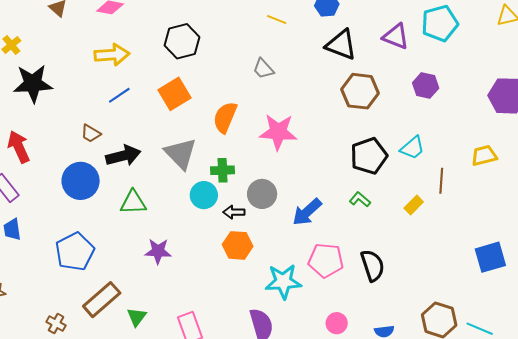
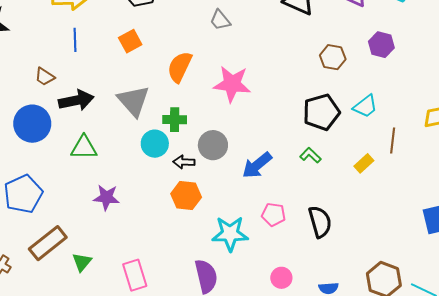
brown hexagon: (360, 91) -> (333, 57), moved, size x0.7
orange square: (174, 94) -> (130, 41), size x0.7
blue line: (119, 95) -> (75, 40), turned -60
pink pentagon: (326, 260) -> (274, 214), size x0.7

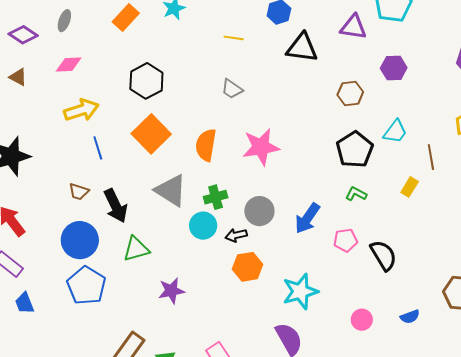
orange square: (130, 41) -> (151, 134), size x1.6
black arrow: (76, 100) -> (116, 206), turned 92
blue pentagon: (23, 194) -> (86, 286), moved
pink pentagon: (274, 214) -> (345, 240), moved

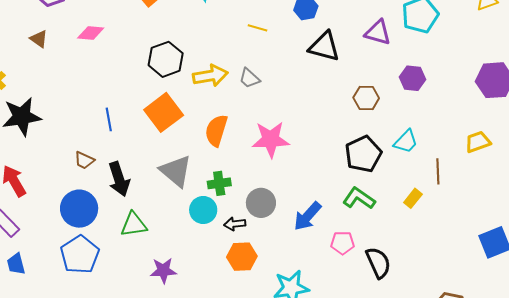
yellow arrow: (81, 110) -> (210, 76), moved
green L-shape: (356, 194) -> (359, 198), size x1.5

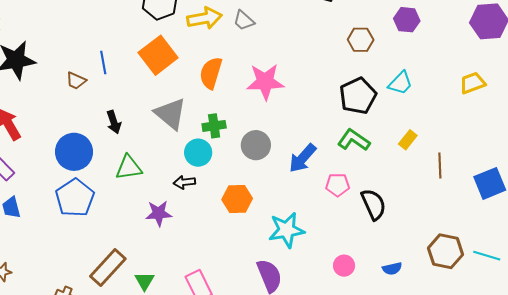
brown trapezoid: (84, 160) -> (76, 81), moved
brown line: (438, 171) -> (440, 165), moved
black arrow: (119, 179) -> (114, 122), size x0.7
black arrow: (235, 224) -> (184, 182), moved

